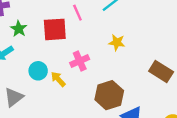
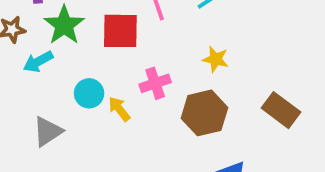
green star: (19, 29) -> (64, 25), size x1.5
brown hexagon: (109, 95) -> (204, 113), moved

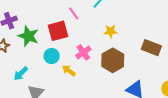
cyan arrow: (38, 62) -> (21, 74), moved
cyan circle: (89, 93) -> (52, 56), moved

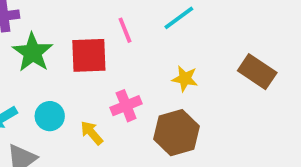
brown rectangle: (151, 48) -> (257, 72), moved
cyan circle: (52, 56) -> (50, 116), moved

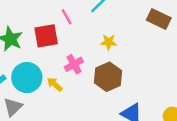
brown rectangle: (257, 72) -> (159, 19), moved
cyan circle: (50, 116) -> (27, 78), size x1.6

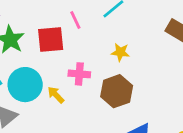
pink cross: (74, 64) -> (79, 74), turned 30

